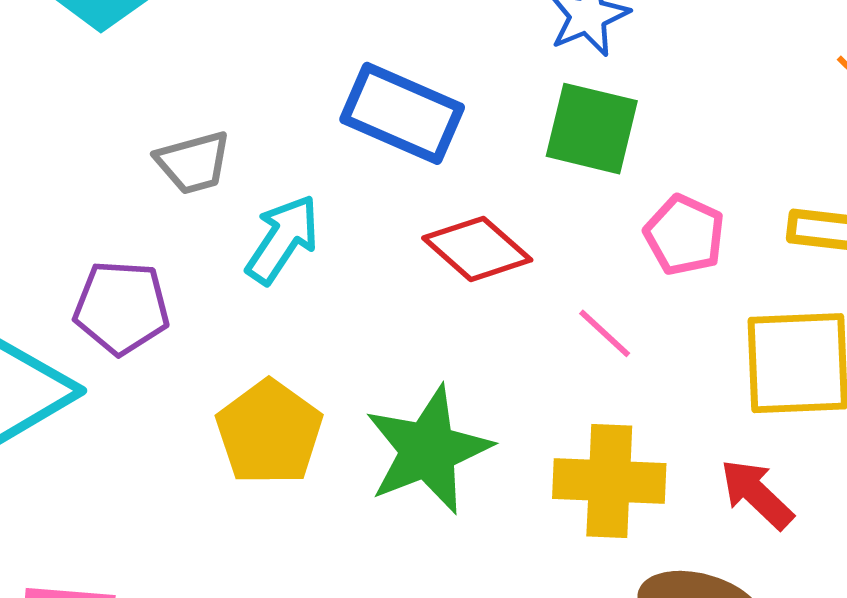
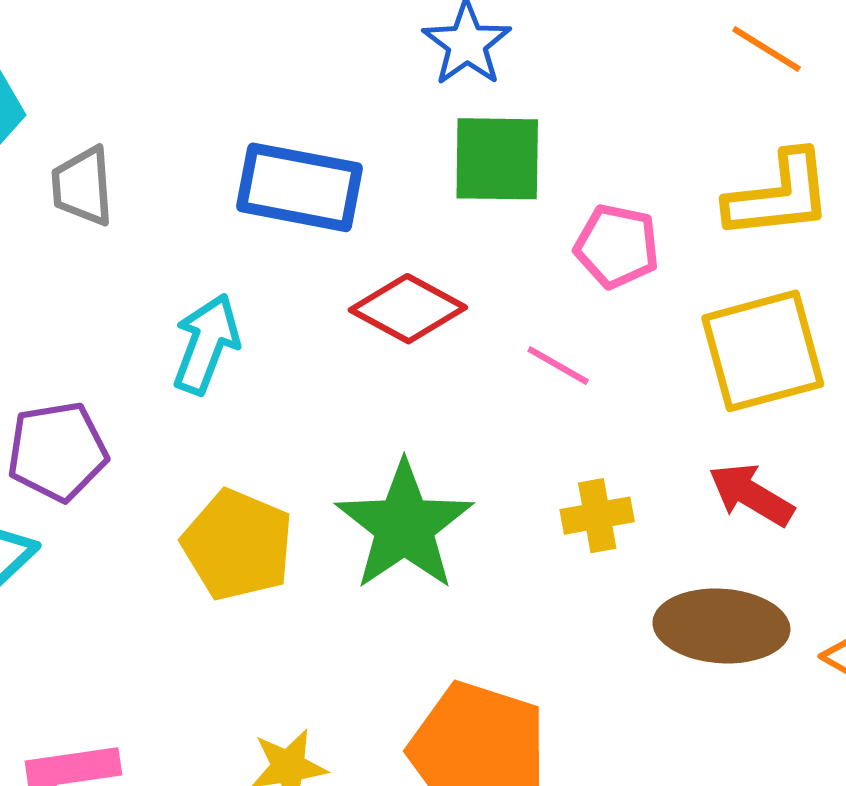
gray trapezoid: (193, 163) -> (83, 186), moved, turned 114
yellow cross: (609, 481) -> (597, 516), size x0.6

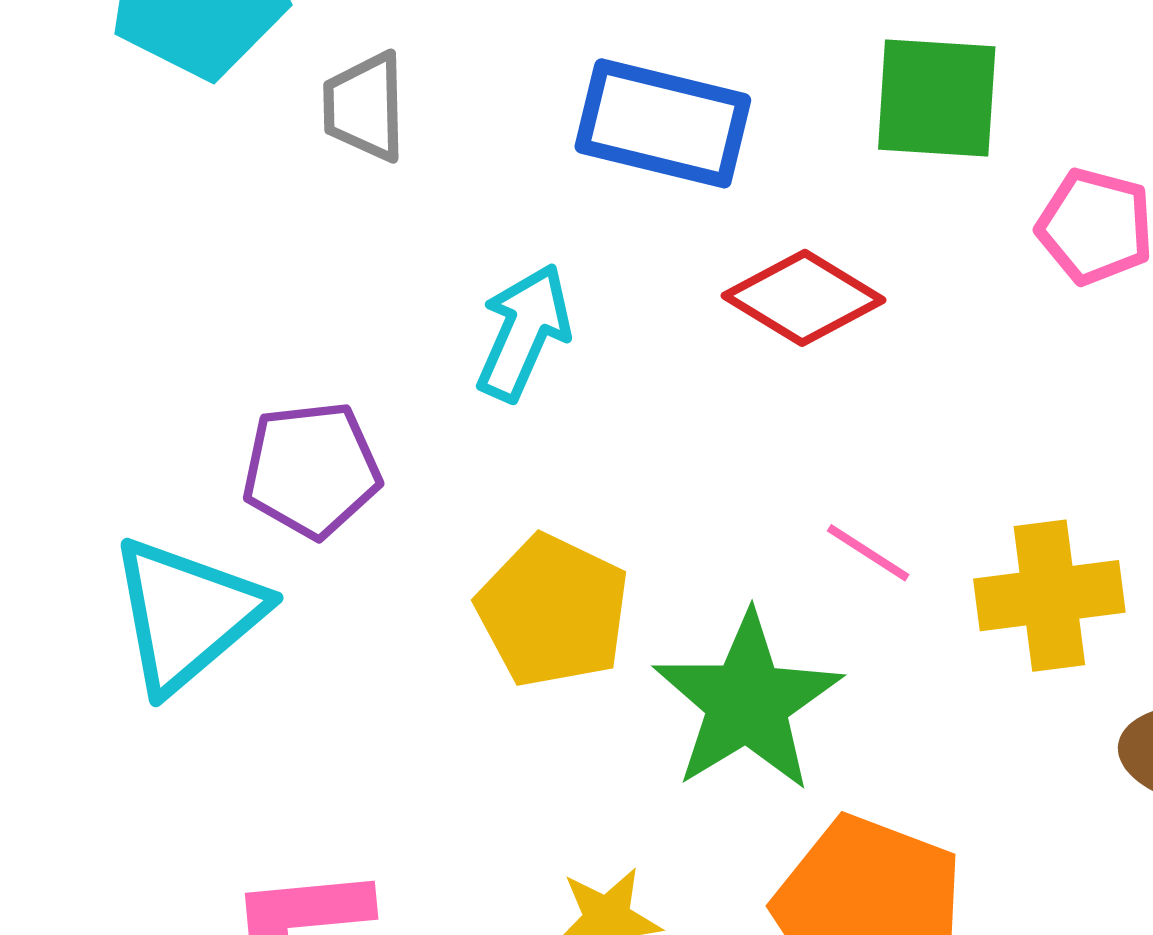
pink line: (558, 366) -> (868, 553), moved
yellow cross: (597, 516) -> (1049, 596), size x1.5
green star: (404, 526) -> (747, 702), moved

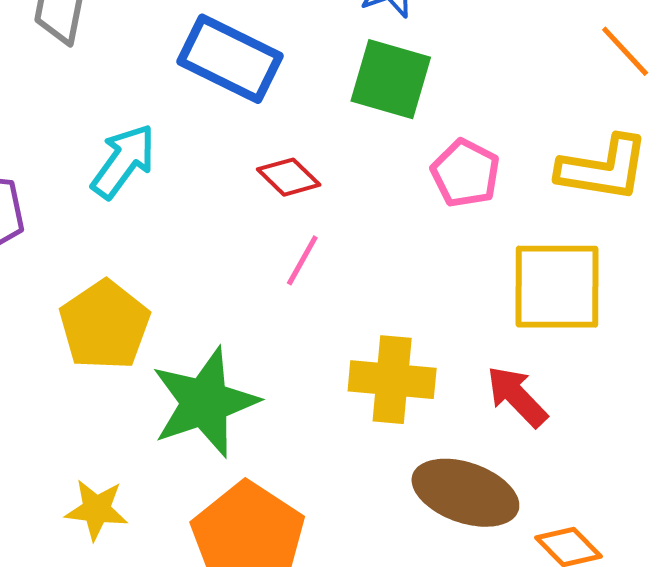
red diamond: (804, 298) -> (289, 177), size x0.7
pink line: (868, 553) -> (302, 260), moved, turned 74

